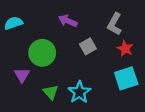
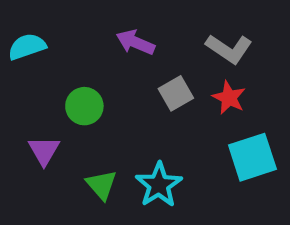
gray L-shape: (115, 24) -> (229, 49), turned -85
red star: (125, 49) -> (229, 98), moved
green circle: (42, 53) -> (84, 106), size x0.7

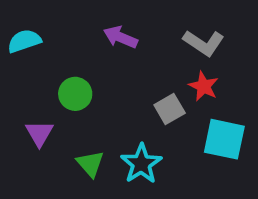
gray square: (176, 93) -> (170, 109), moved
cyan square: (252, 157) -> (224, 139), turned 30

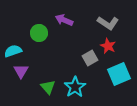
cyan semicircle: (24, 41) -> (13, 51), moved
green circle: (75, 94) -> (39, 33), moved
cyan square: (224, 139) -> (119, 74), turned -35

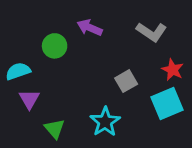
red star: (108, 46) -> (173, 70), moved
green triangle: (48, 87) -> (55, 129), moved

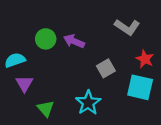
purple arrow: (90, 28) -> (74, 41), moved
cyan square: (167, 104) -> (140, 87), turned 36

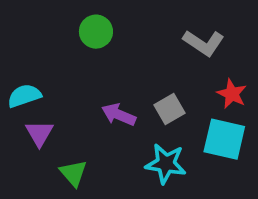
green circle: (46, 39) -> (96, 32), moved
purple arrow: (74, 41) -> (119, 115), moved
cyan star: (88, 103) -> (166, 164), moved, turned -30

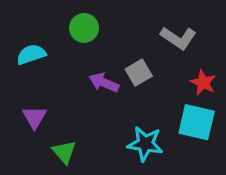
cyan semicircle: (24, 96) -> (31, 54), moved
gray square: (170, 109) -> (139, 73), moved
purple arrow: (119, 115) -> (104, 83), moved

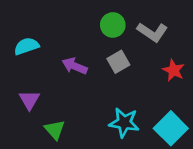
green circle: (84, 28) -> (113, 25), moved
purple arrow: (104, 83) -> (75, 66), moved
cyan square: (197, 122) -> (171, 128), moved, turned 32

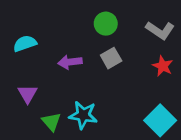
gray L-shape: (152, 32) -> (160, 30), moved
purple arrow: (75, 66) -> (70, 62), turned -30
cyan star: (124, 123) -> (83, 115), moved

